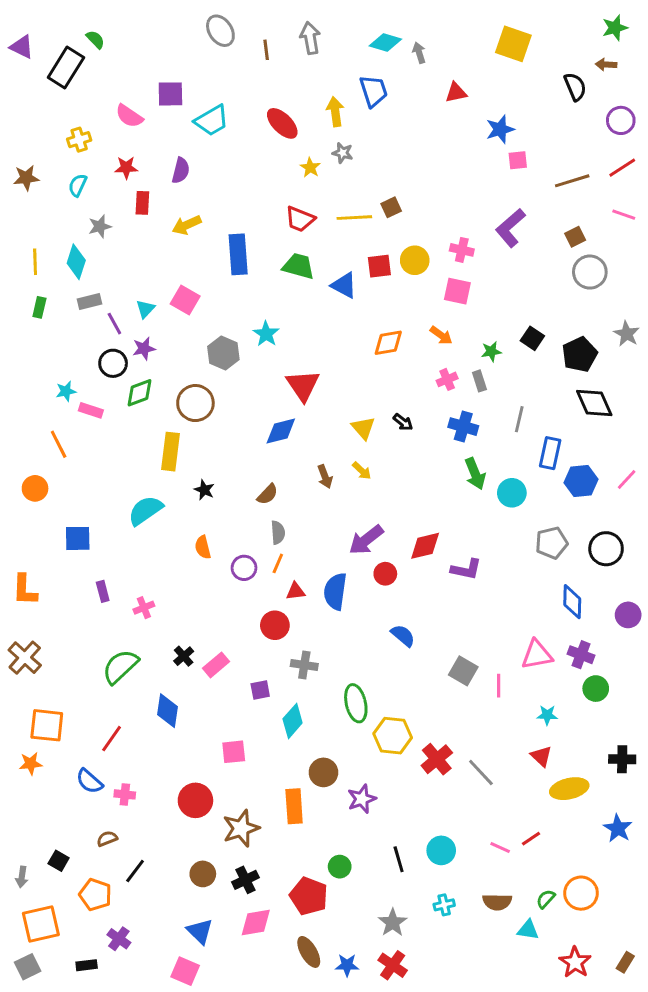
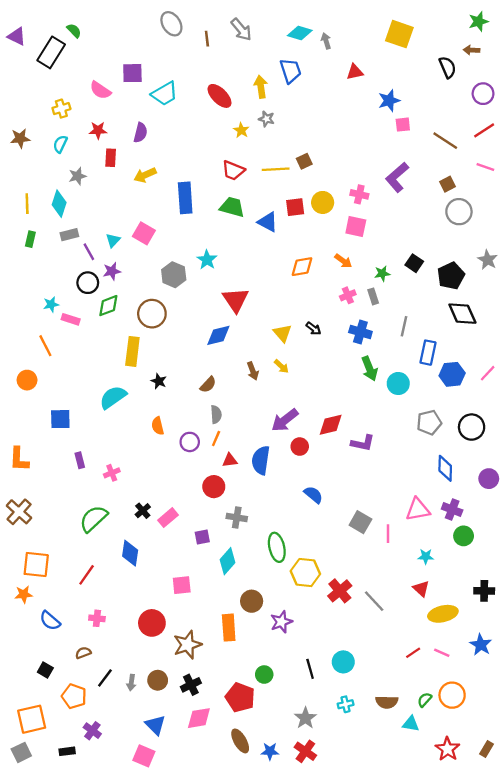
gray arrow: (310, 38) -> (241, 29), turned 150
brown line: (572, 181) -> (445, 141), turned 50
blue semicircle: (89, 781) -> (50, 621), moved
pink line: (500, 847) -> (442, 653), moved
gray arrow: (22, 877) -> (131, 683), moved

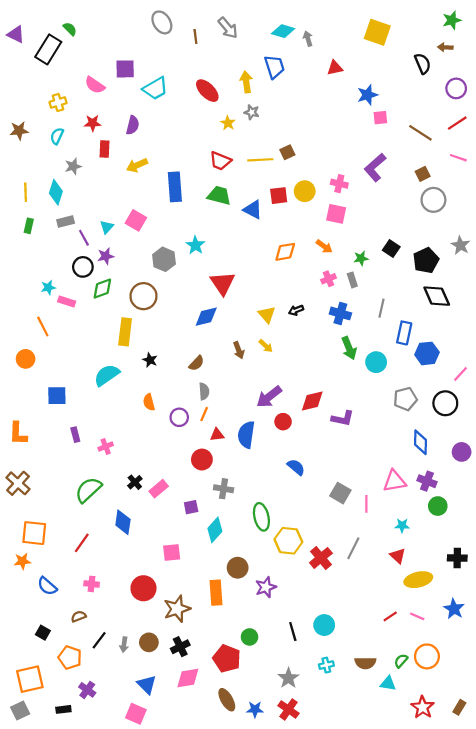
black arrow: (313, 329) -> (296, 310), turned 120
pink line: (488, 373) -> (460, 374), moved
gray line: (374, 601) -> (353, 548), moved, turned 70

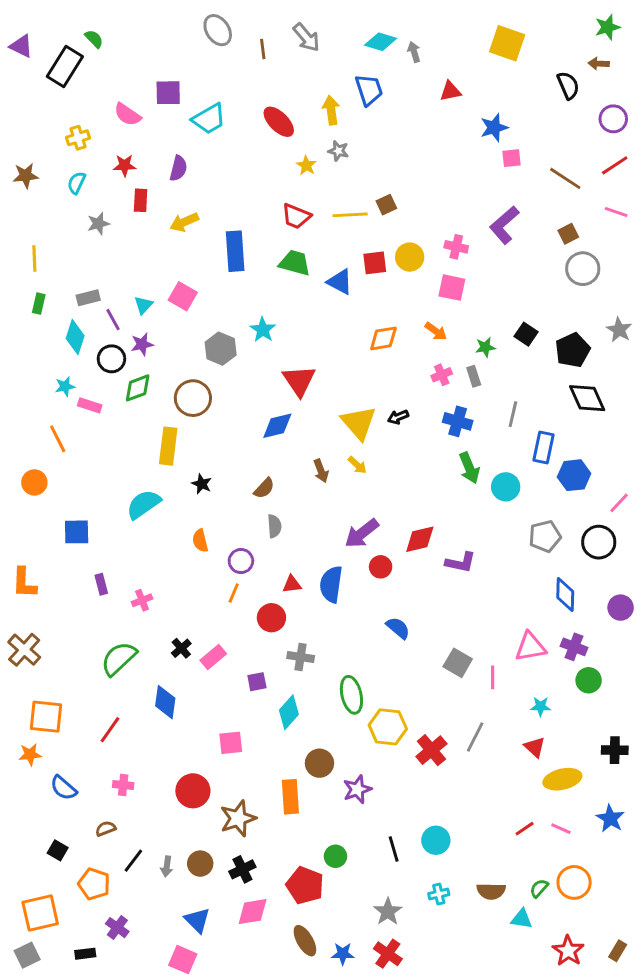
cyan diamond: (56, 192) -> (75, 337), moved
yellow triangle: (267, 315) -> (359, 423), size x1.5
orange line: (204, 414) -> (234, 593), moved

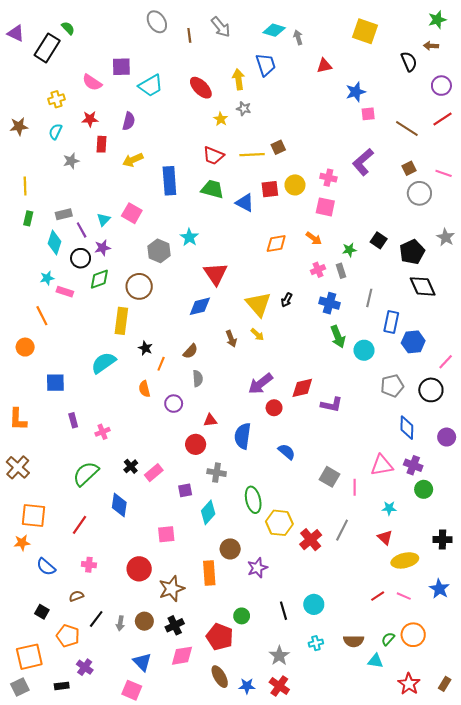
pink line: (616, 212) -> (444, 173), moved
black arrow: (398, 417) -> (287, 300), turned -40
blue semicircle: (331, 584) -> (243, 436), moved
orange line: (234, 593) -> (161, 364), moved

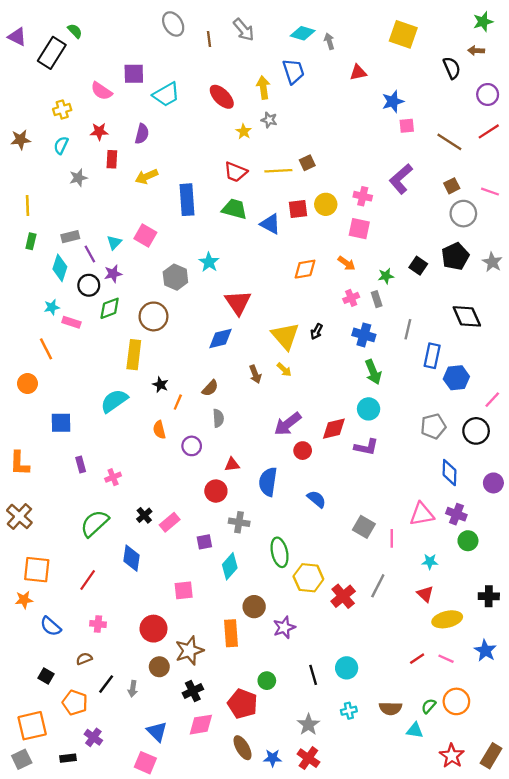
black pentagon: (412, 252) -> (455, 256), moved
cyan circle: (364, 350) -> (369, 409), moved
brown circle: (144, 621) -> (159, 667), moved
brown rectangle: (445, 684) -> (491, 756), size x1.5

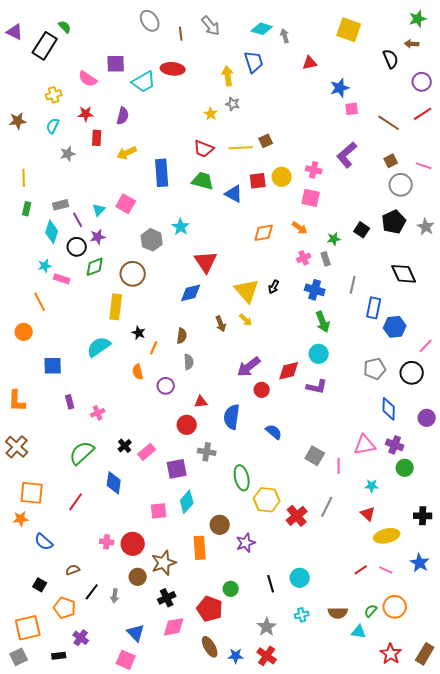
red ellipse: (222, 97) -> (173, 69), moved, turned -40
brown semicircle: (210, 388) -> (182, 336), turned -35
purple square: (204, 542) -> (177, 469), size x1.5
cyan diamond: (230, 566) -> (187, 502), moved
pink cross: (98, 624) -> (107, 542), moved

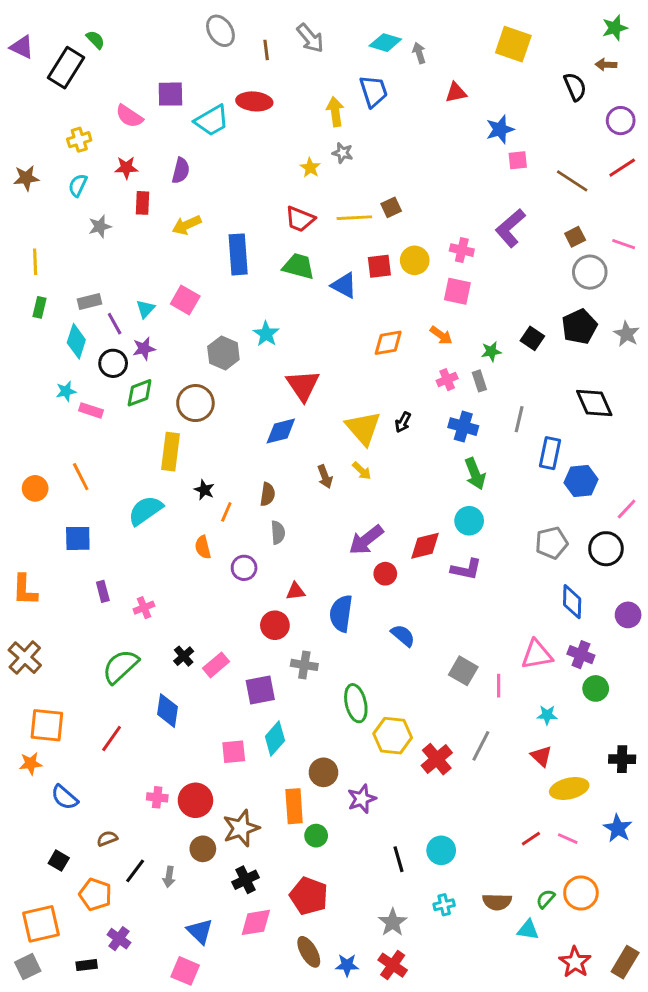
orange line: (40, 302) -> (81, 477), moved
green circle: (231, 589) -> (316, 836), moved

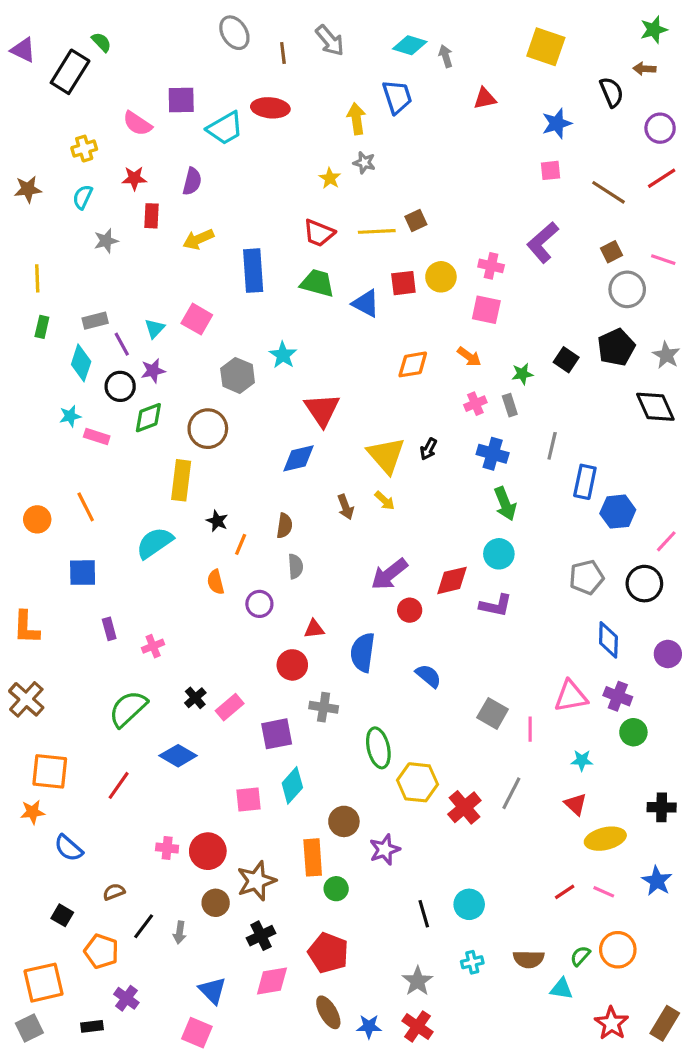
blue star: (500, 129) -> (557, 123), moved
black diamond: (594, 403) -> (655, 407), moved
blue diamond: (168, 711) -> (178, 756), turned -68

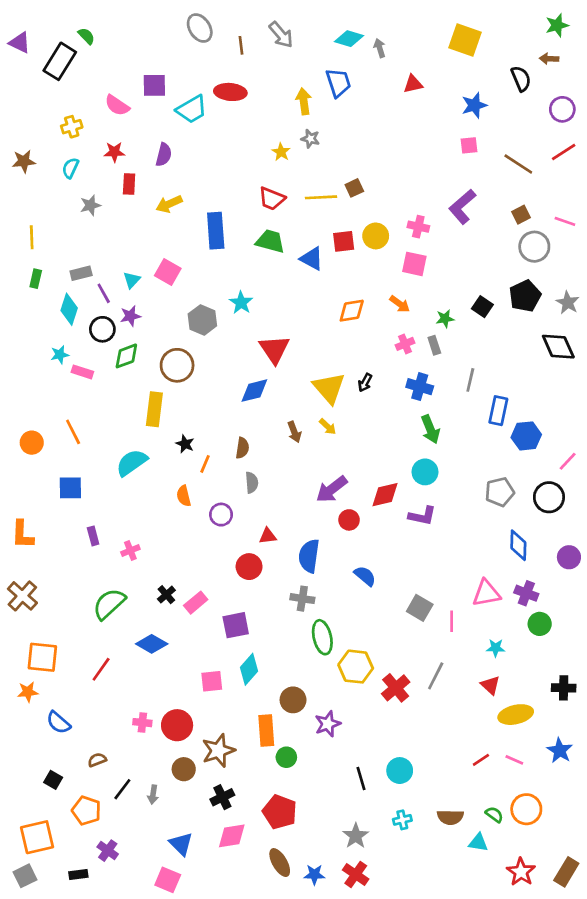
gray cross: (324, 707) -> (302, 599), moved
green semicircle: (580, 956) -> (494, 815), turned 84

